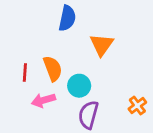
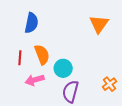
blue semicircle: (67, 18) -> (31, 23), moved
orange triangle: (102, 45) -> (99, 24), moved

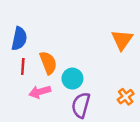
blue semicircle: (31, 23) -> (19, 39), moved
orange triangle: (99, 24) -> (122, 40), moved

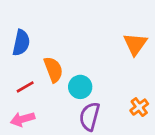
red line: (23, 66) -> (25, 87), moved, turned 56
pink arrow: (40, 92) -> (23, 119), moved

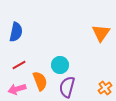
orange semicircle: (53, 70) -> (40, 81), moved
orange cross: (139, 107) -> (105, 88), moved

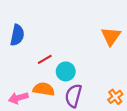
red line: (19, 65) -> (45, 59), moved
orange semicircle: (40, 81) -> (44, 89), turned -60

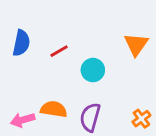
red line: (45, 59) -> (59, 51), moved
cyan circle: (66, 71) -> (93, 70), moved

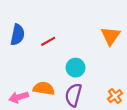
cyan circle: (93, 70) -> (76, 68), moved

